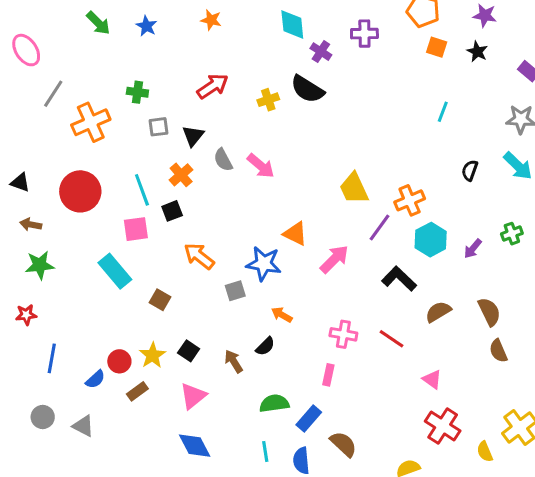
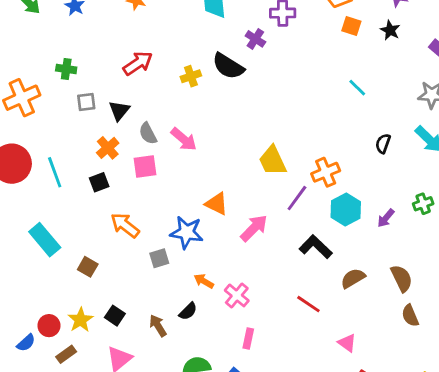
purple cross: (321, 52) -> (255, 39), moved
cyan line: (443, 112) -> (357, 88), turned -66
cyan line: (142, 190) -> (55, 172), moved
pink square: (136, 229) -> (145, 166), moved
pink cross: (343, 334) -> (237, 295), moved, turned 30

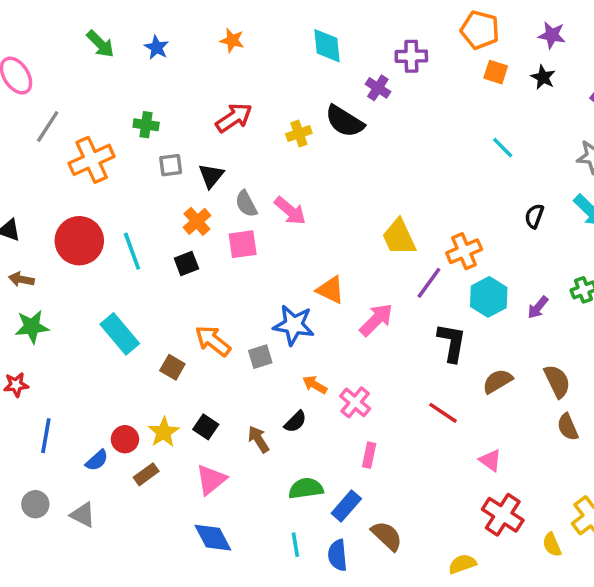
orange arrow: (125, 225) -> (213, 341), moved
black L-shape: (316, 247) -> (452, 343), turned 56

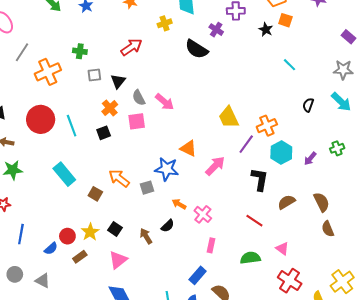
black star: (543, 77) -> (266, 30), moved
yellow cross: (299, 134) -> (165, 23), moved
green semicircle: (306, 488) -> (250, 258), moved

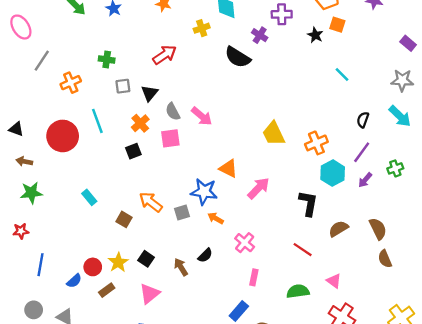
orange cross: (48, 72) -> (71, 83), size x0.7
cyan line: (72, 126) -> (97, 121), moved
purple line: (246, 144) -> (362, 152), moved
cyan rectangle: (64, 174) -> (89, 197), size x0.6
orange arrow: (179, 204) -> (216, 218), moved

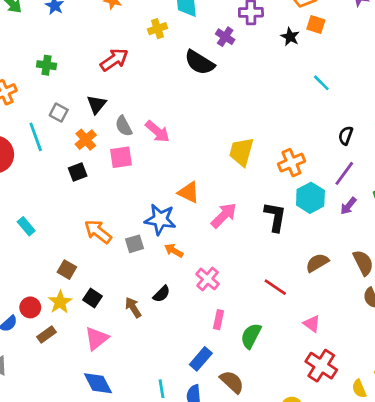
gray square: (123, 86) -> (59, 113), moved, turned 35
yellow trapezoid: (274, 134) -> (241, 152), turned 40
black L-shape: (308, 203) -> (275, 217), moved
brown square: (124, 219) -> (67, 270), moved
green semicircle: (298, 291) -> (251, 336), moved, turned -55

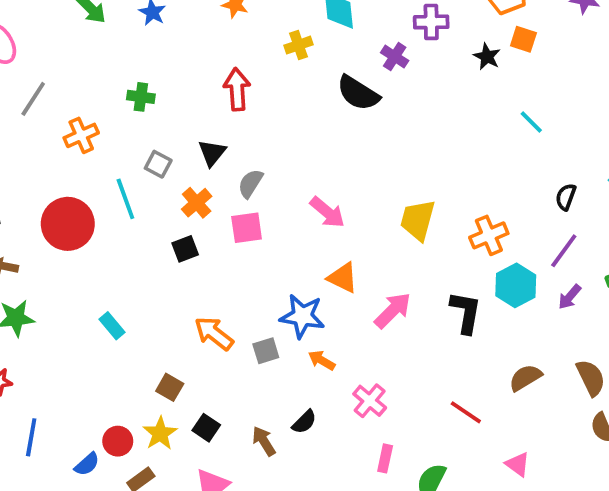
red arrow: (114, 60) -> (237, 89), turned -60
gray semicircle: (124, 126) -> (250, 183), turned 60
pink arrow: (157, 131) -> (327, 212), moved

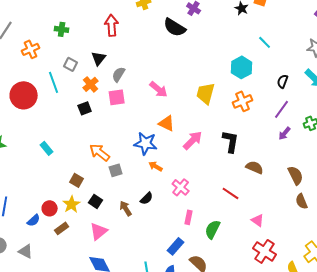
cyan hexagon: (516, 285) -> (242, 67), moved
gray square: (266, 351) -> (116, 170), moved
brown semicircle: (525, 378) -> (255, 167), moved, turned 54

